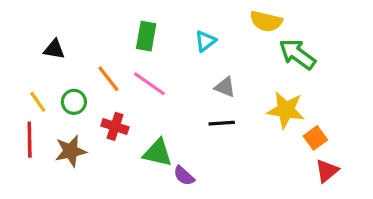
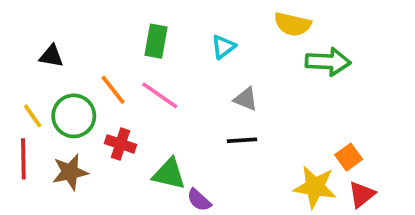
green arrow: (297, 54) -> (328, 62), turned 147
green circle: (74, 102) -> (74, 116), size x1.5
yellow star: (286, 110) -> (315, 187), moved

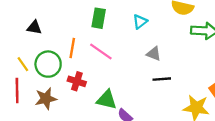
orange line: (113, 90) -> (72, 48), turned 48
black line: (242, 140) -> (162, 79), moved

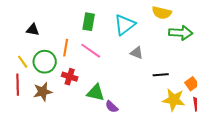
cyan triangle: (140, 22) -> (125, 25), size x1.6
black line: (162, 79) -> (161, 75), moved

